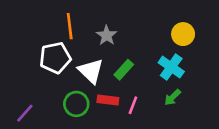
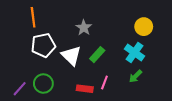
orange line: (70, 26) -> (33, 17), moved
red rectangle: (108, 100) -> (85, 89), moved
green circle: (76, 104) -> (43, 84), moved

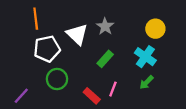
gray star: (84, 28) -> (105, 26), moved
white triangle: (71, 56) -> (77, 34), moved
green circle: (43, 84) -> (57, 79), moved
red rectangle: (85, 89) -> (92, 96), turned 35

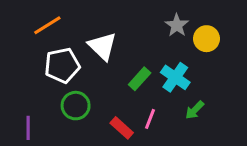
orange line: (36, 19) -> (47, 25), turned 65
gray star: (105, 26) -> (177, 25), moved
cyan cross: (145, 57) -> (175, 77), moved
purple line: (21, 96) -> (28, 128), turned -42

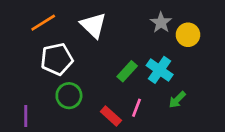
white triangle: (102, 46) -> (93, 25), moved

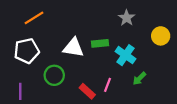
white triangle: (93, 25) -> (73, 48), moved, turned -35
yellow circle: (188, 35) -> (161, 36), moved
white pentagon: (57, 59) -> (27, 51), moved
green rectangle: (127, 71) -> (100, 43), moved, turned 42

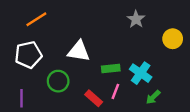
green rectangle: (100, 43) -> (111, 68), moved
cyan cross: (126, 55) -> (141, 73), moved
green arrow: (139, 79) -> (153, 97), moved

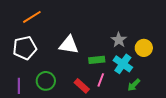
gray star: (136, 19) -> (119, 40), moved
yellow circle: (173, 39) -> (144, 48), moved
green circle: (58, 81) -> (46, 81), moved

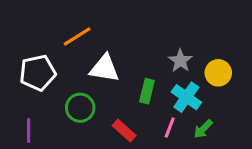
orange line: (32, 17) -> (77, 36), moved
green rectangle: (97, 60) -> (147, 91), turned -70
pink line: (101, 80) -> (170, 127), moved
green circle: (46, 81) -> (80, 108), moved

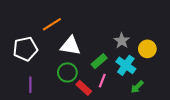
green rectangle: (147, 91) -> (99, 61), turned 35
green circle: (80, 108) -> (67, 72), moved
pink line: (170, 127) -> (102, 81), moved
purple line: (29, 131) -> (30, 85), moved

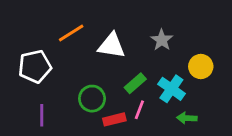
gray star: (122, 41) -> (162, 40), moved
white triangle: (70, 46) -> (112, 46), moved
green arrow: (137, 87) -> (187, 118), turned 48
red rectangle: (84, 88) -> (114, 119), turned -56

